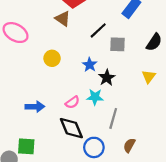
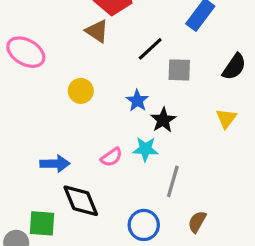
black diamond: (71, 128) -> (81, 201), moved

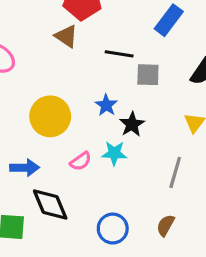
black line: (150, 49) -> (119, 54), turned 52
yellow circle: (81, 91) -> (50, 116), moved, size x1.6
gray line: (173, 181) -> (175, 172), moved

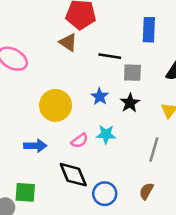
blue rectangle: (169, 20) -> (149, 30), turned -35
black star: (132, 124) -> (130, 103), moved
black diamond: (50, 204) -> (73, 175), moved

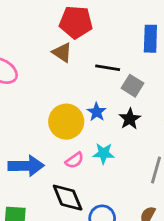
gray square: (132, 73) -> (133, 86), turned 30
yellow circle: (56, 105) -> (66, 122), moved
blue arrow: (35, 146) -> (26, 166), size x1.4

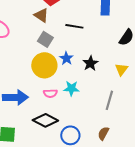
gray square: (133, 86) -> (45, 39), moved
pink semicircle: (74, 160) -> (50, 93), turned 32
black diamond: (68, 198) -> (45, 120), turned -40

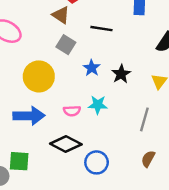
yellow circle: (44, 65) -> (39, 76), moved
brown semicircle: (103, 133) -> (148, 159), moved

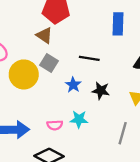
black line: (101, 29) -> (89, 58), moved
black star: (121, 74) -> (101, 91), turned -30
yellow circle: (39, 76) -> (24, 74), moved

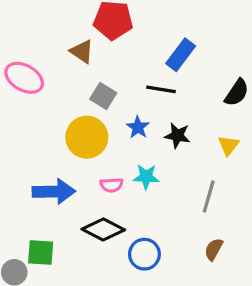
blue rectangle: (118, 24) -> (181, 55), moved, turned 35
brown triangle: (44, 35) -> (82, 51), moved
yellow circle: (24, 74) -> (87, 137), moved

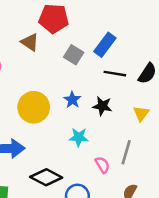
black line: (161, 89) -> (115, 74), moved
gray square: (103, 96) -> (74, 55), moved
pink semicircle: (111, 185) -> (102, 165), moved, turned -119

